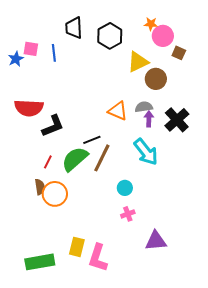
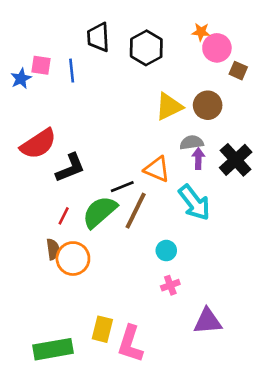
yellow triangle: (138, 62) -> (169, 107), moved
red semicircle: (29, 108) -> (38, 144), turned -36
orange triangle: (118, 111) -> (157, 169), moved

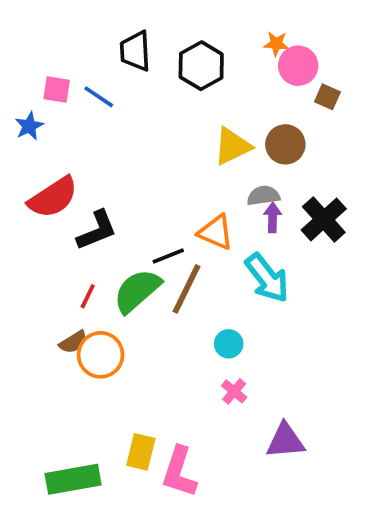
blue line: (72, 71) -> (99, 97), turned -50
blue star: (21, 79) -> (29, 126), moved
brown semicircle: (53, 249) -> (73, 342), turned 66
pink cross: (170, 285) -> (234, 391), turned -30

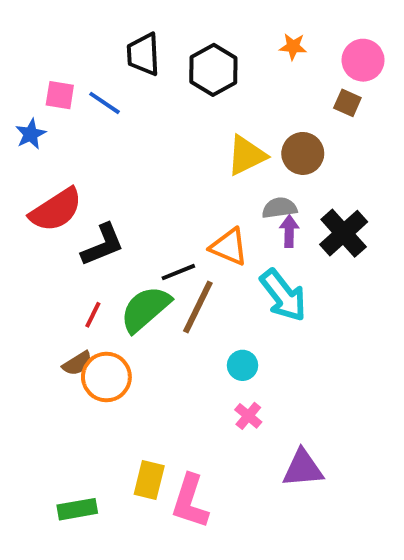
pink circle: (298, 66) -> (363, 60), moved
green rectangle: (73, 479) -> (77, 509), size x0.7

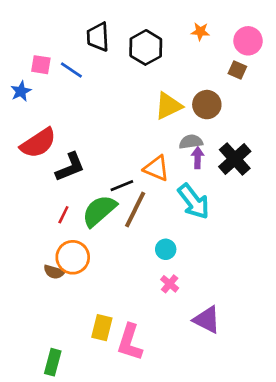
brown semicircle: (77, 363) -> (54, 272), moved, turned 48
purple triangle: (303, 468) -> (207, 320), turned 32
green rectangle: (77, 509) -> (53, 362), moved, turned -65

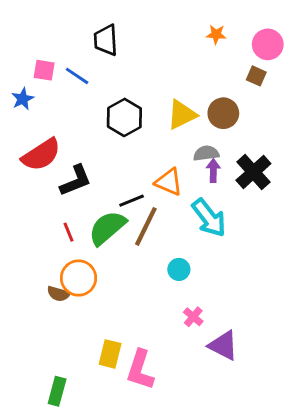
black hexagon: (146, 47) -> (124, 117), moved
red line: (63, 215) -> (69, 232), turned -48
pink cross: (170, 284) -> (193, 317), moved

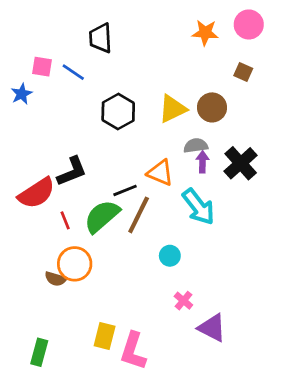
orange star: (216, 34) -> (205, 33), size x1.4
pink circle: (268, 44) -> (249, 24), moved
red semicircle: (41, 155) -> (37, 193), moved
green rectangle: (57, 391) -> (39, 352), moved

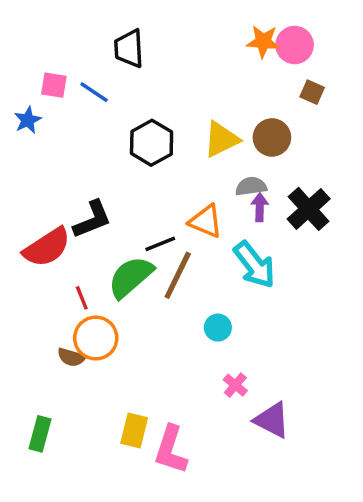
pink circle: (249, 24) -> (295, 45), moved
red line: (65, 220) -> (82, 298), moved
green rectangle: (39, 352) -> (40, 434), moved

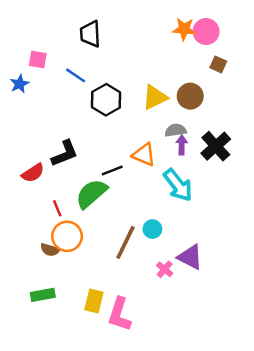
blue line: (94, 92) -> (76, 75), moved
red semicircle: (47, 247) -> (33, 173), size x0.7
brown line: (178, 275) -> (126, 242), moved
purple triangle: (272, 420) -> (190, 257), moved
green rectangle: (40, 434) -> (43, 295), moved, turned 65

